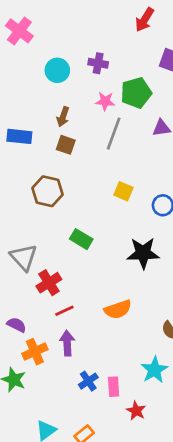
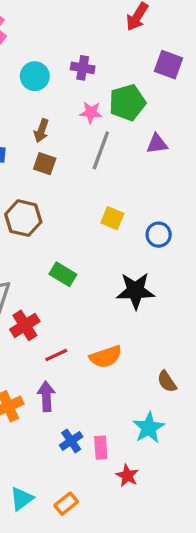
red line: (64, 311) -> (56, 355), moved

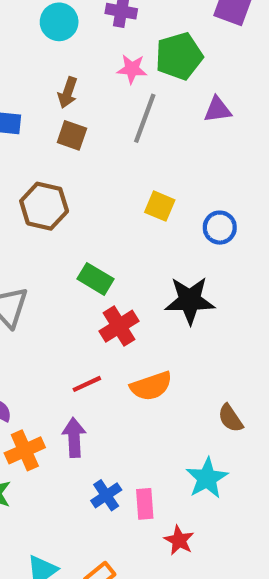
red cross: (25, 325) -> (119, 326), moved

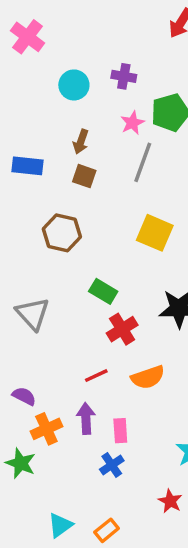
pink star: (132, 69) -> (132, 123), turned -30
yellow square: (160, 206) -> (155, 233), size x1.5
pink rectangle: (145, 504) -> (120, 431), moved

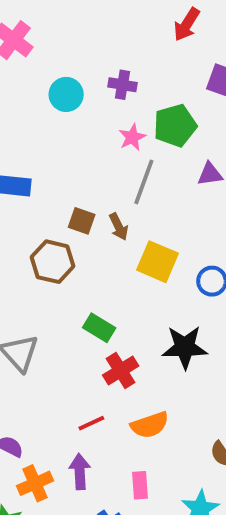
brown arrow: (81, 142) -> (119, 227), moved, turned -45
brown square: (84, 176) -> (82, 221), moved
pink rectangle: (120, 431) -> (140, 485), moved

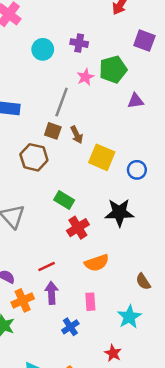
gray line: (144, 182) -> (62, 102), moved
red line: (91, 423) -> (47, 267), moved

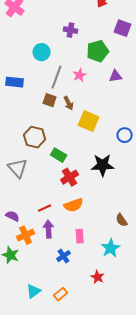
cyan circle: (43, 49) -> (42, 52), moved
pink star: (85, 77) -> (80, 75), moved
brown hexagon: (34, 157) -> (35, 137), moved
blue circle: (137, 170) -> (125, 135), moved
orange semicircle: (97, 263) -> (74, 205), moved

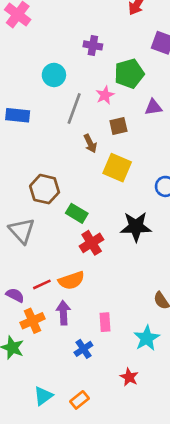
pink star: (80, 75) -> (105, 95), moved
brown square: (50, 100) -> (118, 126), moved, turned -32
orange semicircle: (74, 205) -> (71, 280), moved
red line: (45, 208) -> (42, 284), moved

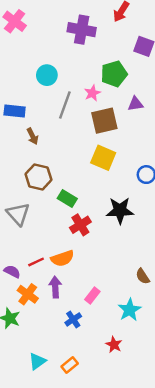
purple cross: (93, 45) -> (82, 30), moved, size x1.6
brown square: (118, 126) -> (104, 121), size x1.6
brown arrow: (90, 143) -> (33, 136), moved
orange cross: (32, 321) -> (28, 294), turned -30
pink rectangle: (105, 322) -> (92, 295), turned 42

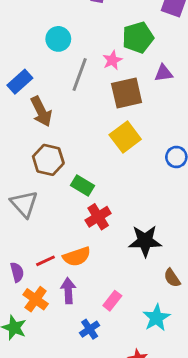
blue rectangle: (15, 111) -> (20, 82), turned -48
brown arrow: (33, 136) -> (41, 111), size x1.5
yellow square: (103, 158) -> (125, 137), turned 30
black star: (120, 210) -> (145, 241), moved
purple semicircle: (12, 272) -> (17, 272), turned 49

